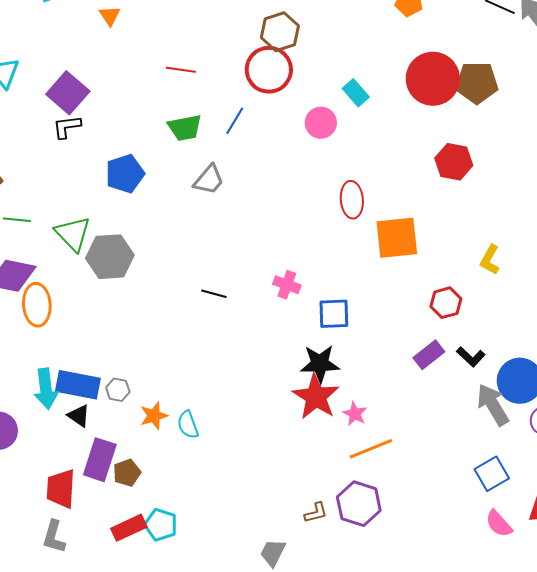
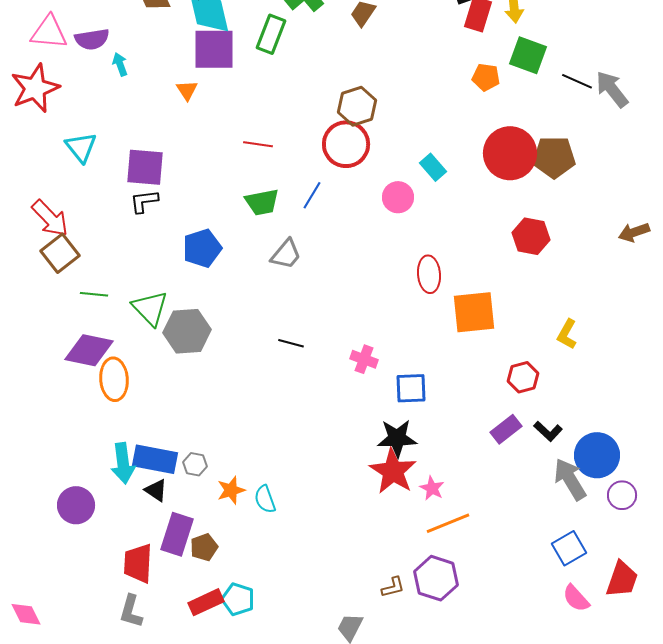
purple square: (68, 93) -> (145, 167), turned -36
black line: (214, 294) -> (291, 343), moved

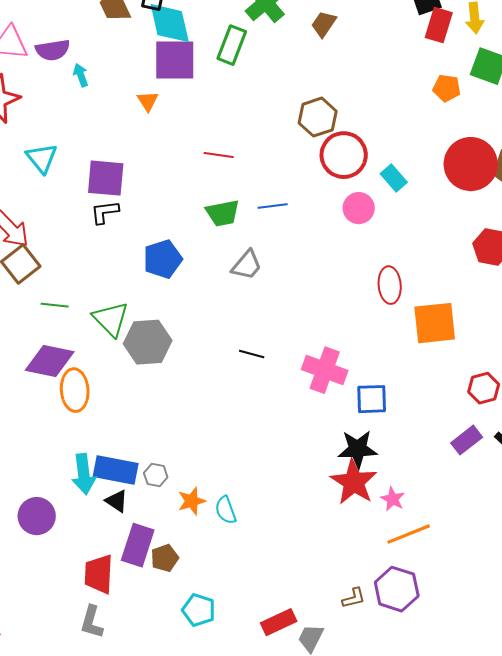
red circle: (346, 144) -> (344, 155), moved
blue line: (312, 195) -> (273, 206), turned 52
pink cross: (364, 359) -> (325, 370), size x1.6
red rectangle: (206, 602) -> (279, 622), moved

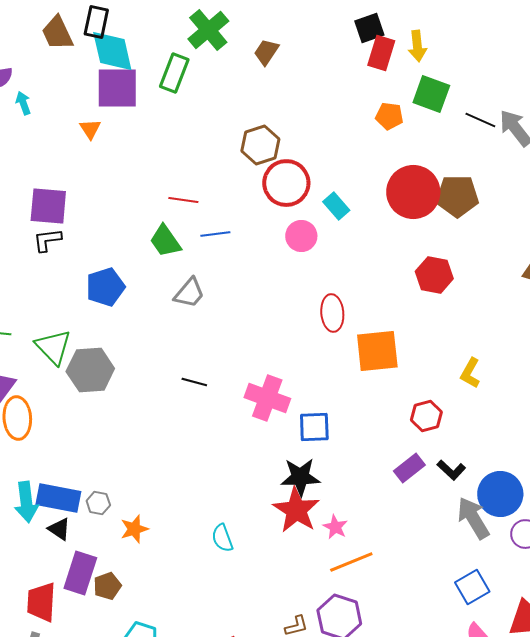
red line: (219, 155) -> (183, 200), moved
green trapezoid: (223, 213) -> (165, 241), turned 66
cyan semicircle: (226, 510) -> (222, 538), moved

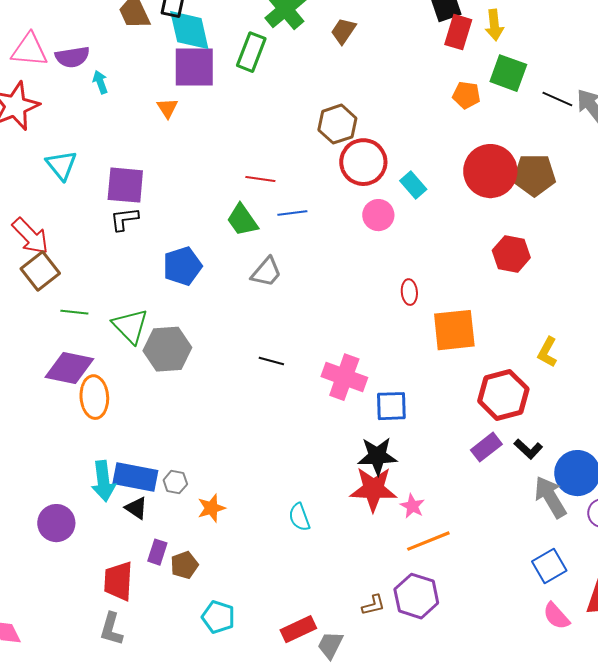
red ellipse: (332, 313) -> (409, 292), size x0.7
red hexagon: (426, 416) -> (503, 395), size x1.6
red star: (296, 510) -> (373, 489), turned -30
purple rectangle: (80, 573) -> (157, 552), size x0.6

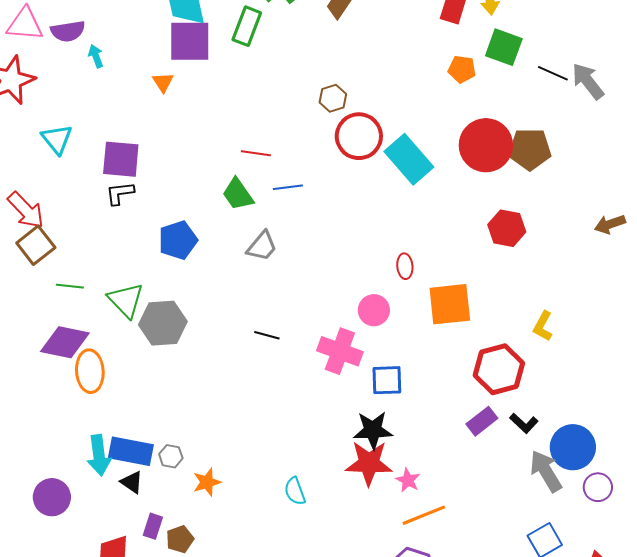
brown hexagon: (337, 124) -> (333, 98), size x0.7
cyan rectangle: (413, 185) -> (409, 159), size x1.8
pink circle: (378, 215) -> (374, 310), moved

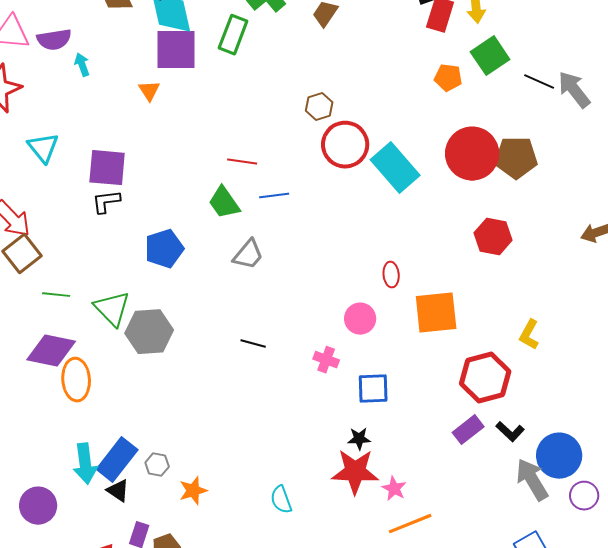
green square: (504, 47) -> (490, 56), turned 36
pink cross: (340, 351) -> (326, 360), size x0.6
black star: (373, 430) -> (359, 439), size x0.6
blue rectangle: (131, 451) -> (117, 460), turned -63

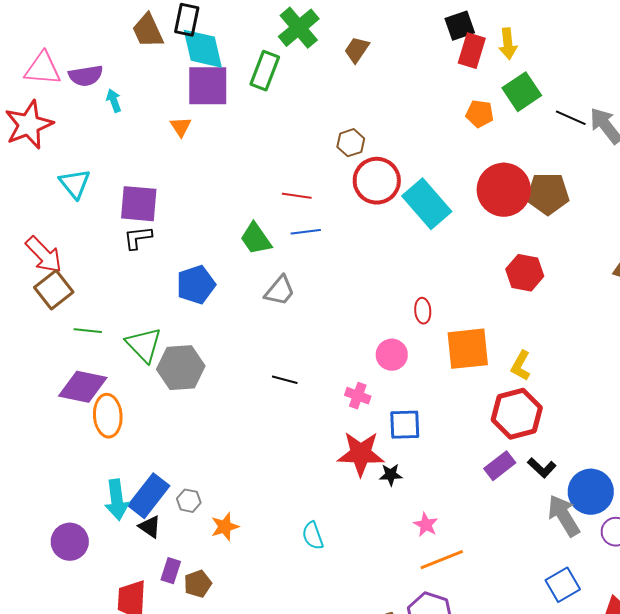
red line: (242, 162) -> (297, 196), moved
yellow L-shape: (529, 335) -> (521, 366), moved
red star: (355, 472) -> (361, 454), moved

